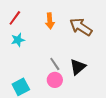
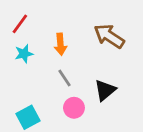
orange arrow: (50, 21) -> (60, 44), moved
gray line: (55, 64) -> (64, 78), moved

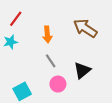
cyan star: (24, 54) -> (11, 42), moved

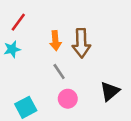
brown arrow: (85, 28) -> (81, 43), moved, turned -125
black triangle: (82, 70) -> (110, 91), moved

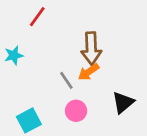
red line: (18, 22) -> (37, 17), moved
orange arrow: (55, 41) -> (88, 72), moved, turned 60

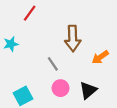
orange arrow: (88, 72) -> (100, 57), moved
black triangle: (123, 102) -> (88, 90), moved

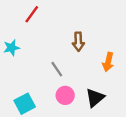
brown arrow: (73, 38) -> (78, 42), size x0.7
orange arrow: (100, 57) -> (108, 62), turned -42

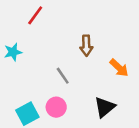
orange arrow: (108, 62) -> (119, 68), turned -60
pink circle: (65, 95) -> (56, 107), moved

